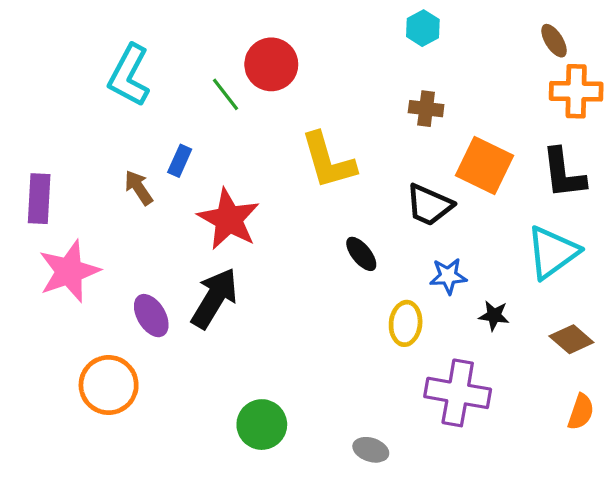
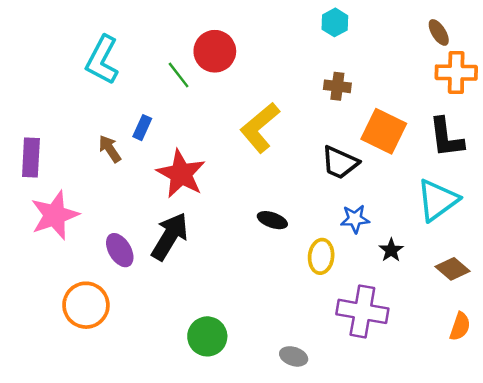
yellow L-shape: (328, 161) -> (260, 128), turned 66
black ellipse: (361, 254) -> (272, 220), moved, turned -32
black star: (494, 316) -> (391, 250), turned 30

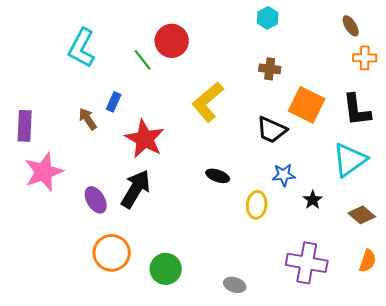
orange cross: (456, 73) -> (365, 58), size x0.7
orange circle: (86, 305) -> (112, 253), moved
purple cross: (362, 311) -> (307, 263), moved

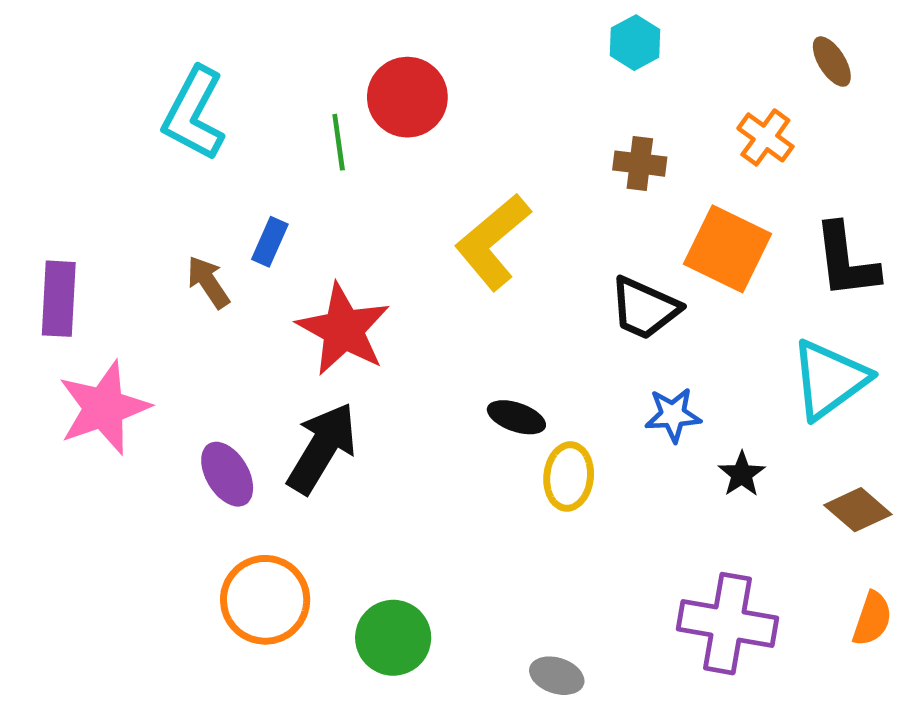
orange cross: (365, 58) -> (765, 137), moved, turned 35
green line: (143, 60) -> (339, 142), turned 30
yellow ellipse: (257, 205) -> (569, 477), moved

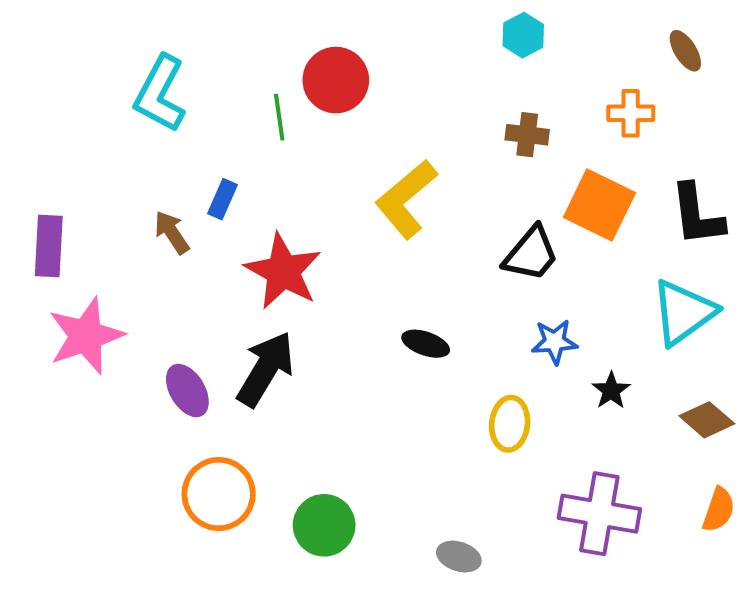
orange cross: (765, 137) -> (631, 113), turned -36
black trapezoid: (644, 308) -> (531, 254), turned -74
yellow ellipse: (569, 477) -> (510, 424), moved

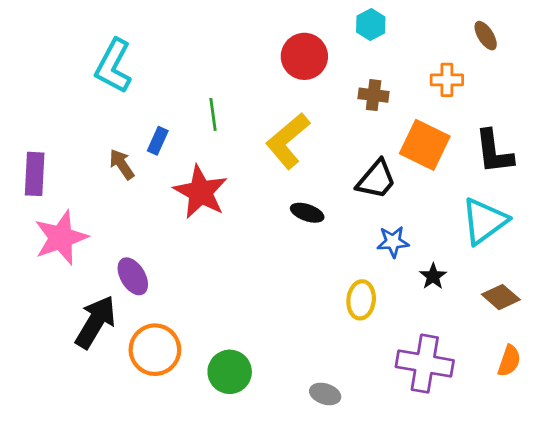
red circle: (336, 80) -> (304, 56), moved
green line: (279, 117) -> (213, 114), moved
black ellipse: (426, 344) -> (307, 213), moved
black arrow: (266, 369) -> (95, 322), moved

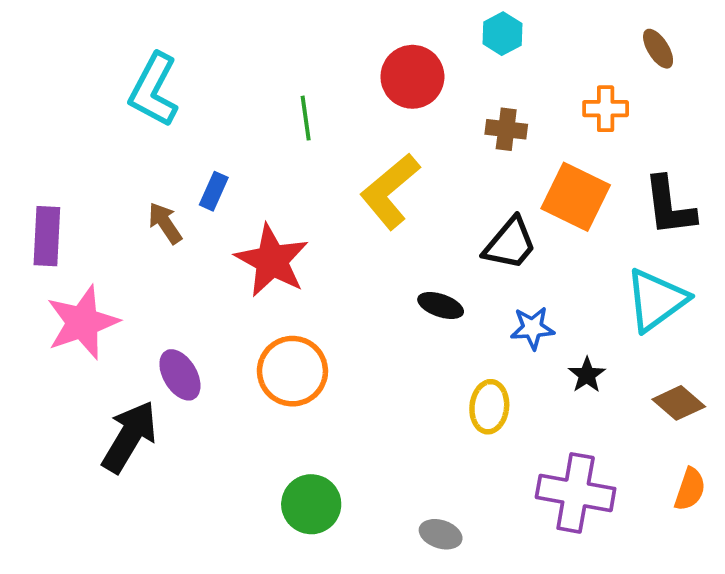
green line: (213, 114) -> (306, 118), moved
black ellipse: (307, 213) -> (441, 306), moved
orange circle: (155, 350) -> (292, 371), moved

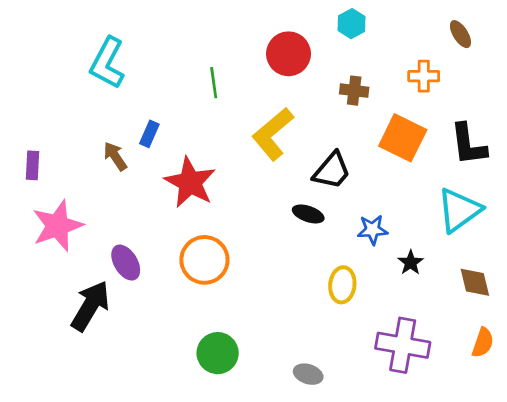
purple rectangle: (47, 236) -> (32, 165), size x0.7
black trapezoid: (510, 244) -> (332, 171), moved
brown diamond: (679, 403) -> (475, 282), turned 36

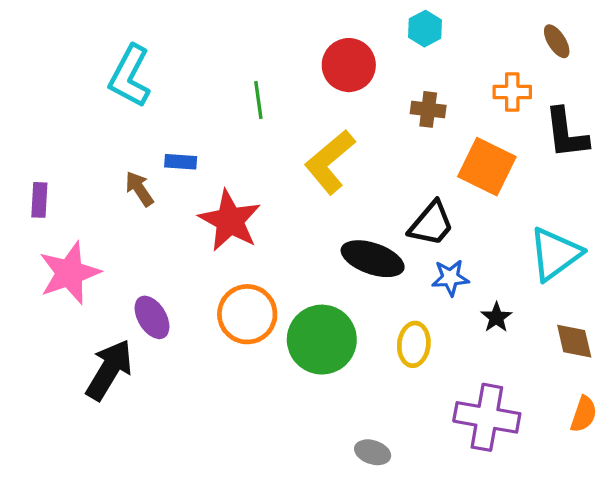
blue rectangle: (149, 134) -> (181, 162), turned 70
black L-shape: (468, 144) -> (566, 133), moved
black trapezoid: (332, 171) -> (431, 224), moved
black ellipse: (308, 214) -> (373, 259), size x1.6
green circle: (218, 353) -> (322, 340), moved, size x1.4

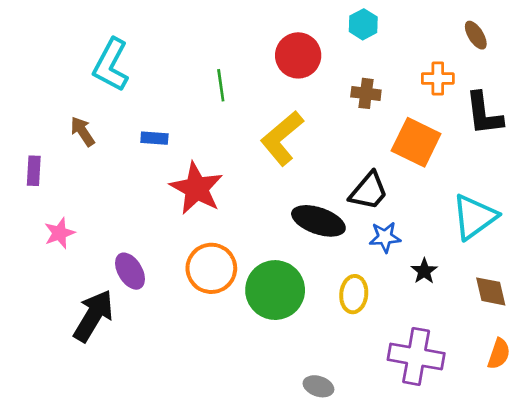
brown arrow: (139, 189) -> (83, 131), moved
pink star: (69, 273) -> (59, 233), size x0.6

